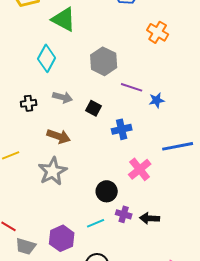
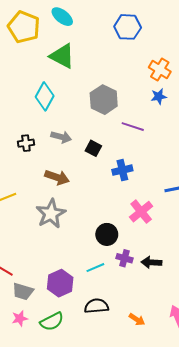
blue star: (157, 100) -> (159, 96), moved

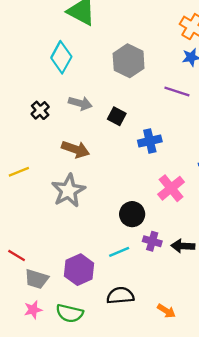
purple line: (133, 127) -> (177, 91), moved
black cross: (26, 143) -> (40, 110), turned -35
green semicircle: (52, 322) -> (70, 313), turned 40

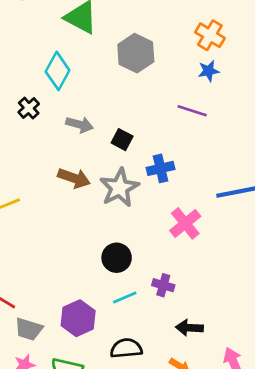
gray hexagon: (129, 61) -> (136, 53), moved
black cross: (40, 110) -> (29, 108), moved
gray star: (68, 191) -> (119, 188), moved
black circle: (132, 214) -> (117, 258), moved
black arrow: (183, 246) -> (189, 328), moved

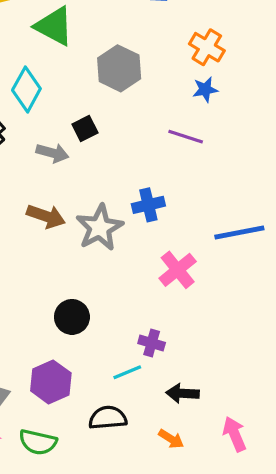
black square: (122, 140) -> (85, 128), moved, turned 35
black circle: (117, 258) -> (72, 317), moved
cyan line: (125, 298) -> (127, 372), moved

